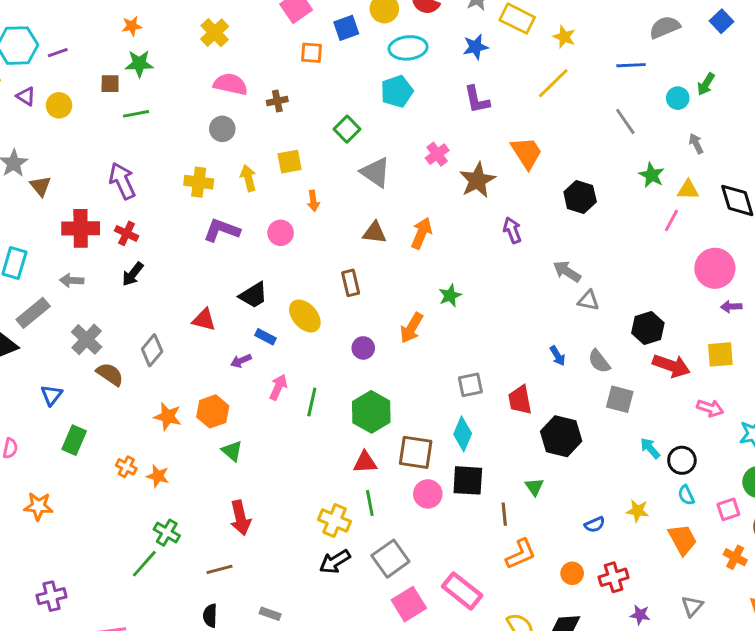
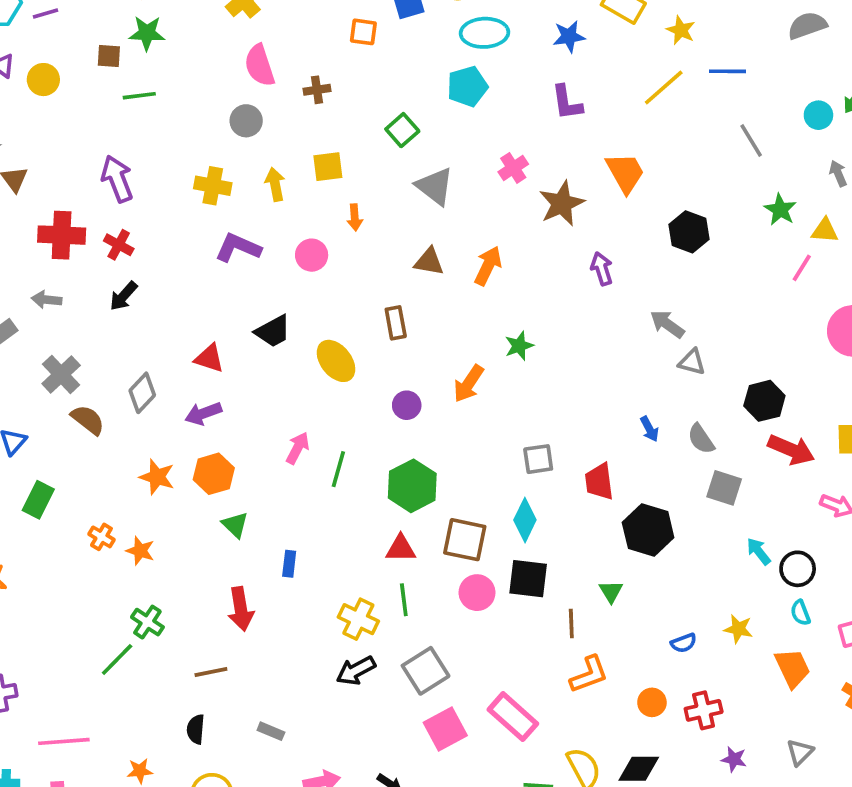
blue line: (631, 65) -> (728, 71), moved
pink semicircle: (230, 84) -> (260, 65), turned -124
blue rectangle: (265, 337) -> (289, 564), moved, turned 66
purple arrow: (241, 361) -> (203, 413), moved, size x1.4

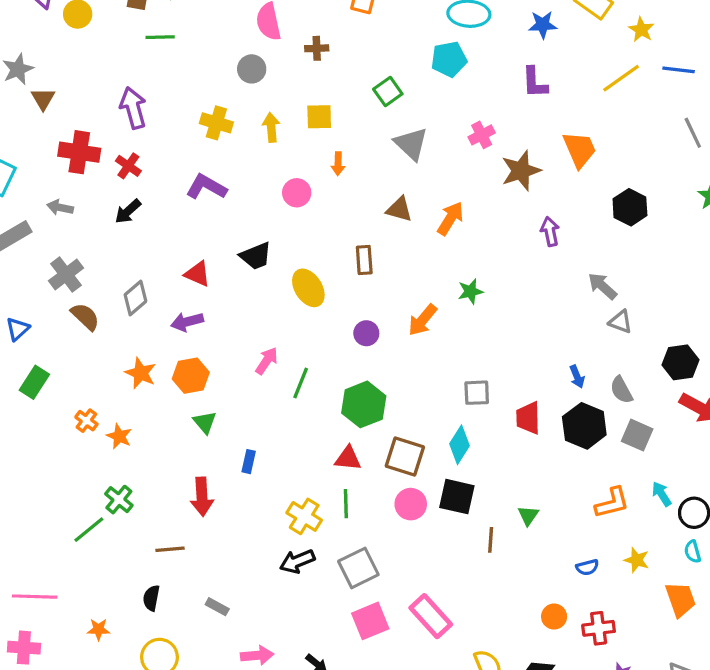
purple L-shape: (238, 248) -> (206, 187), moved
black hexagon: (648, 530) -> (584, 426), moved
orange L-shape: (589, 674) -> (612, 503), moved

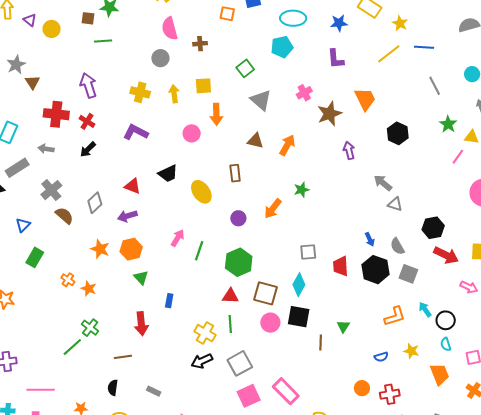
orange arrow: (338, 164) -> (216, 114), size x1.5

